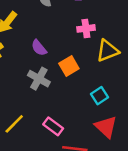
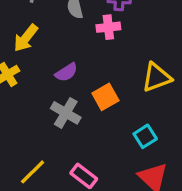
pink cross: (86, 28) -> (108, 27), moved
purple semicircle: (39, 48) -> (66, 72), turned -84

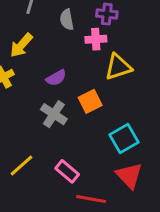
yellow triangle: (156, 77) -> (118, 67), moved
cyan square: (145, 136) -> (124, 139), size x1.4

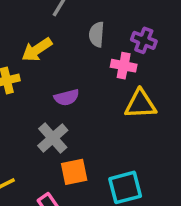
orange square: (90, 101) -> (74, 172), moved

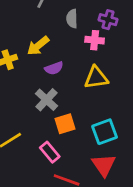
yellow arrow: (37, 50) -> (38, 46), moved
yellow triangle: (141, 104) -> (96, 78), moved

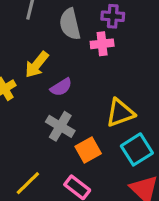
gray semicircle: (72, 19) -> (70, 24), size x1.4
yellow triangle: (96, 78) -> (120, 113), moved

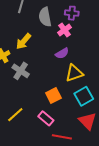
pink cross: (102, 44) -> (65, 30), turned -32
purple semicircle: (61, 87) -> (62, 53), moved
gray cross: (60, 126) -> (21, 71), moved

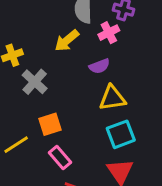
yellow arrow: (24, 41) -> (67, 41), moved
orange square: (53, 95) -> (50, 124), moved

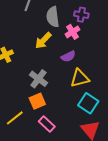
gray cross: (35, 82) -> (38, 79), moved
cyan square: (121, 134) -> (88, 103), turned -30

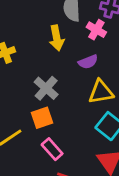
pink cross: (73, 32) -> (96, 30), turned -32
yellow arrow: (43, 41) -> (57, 38), turned -60

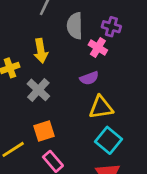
yellow arrow: (57, 38) -> (41, 51), moved
gray cross: (46, 88) -> (38, 90), moved

